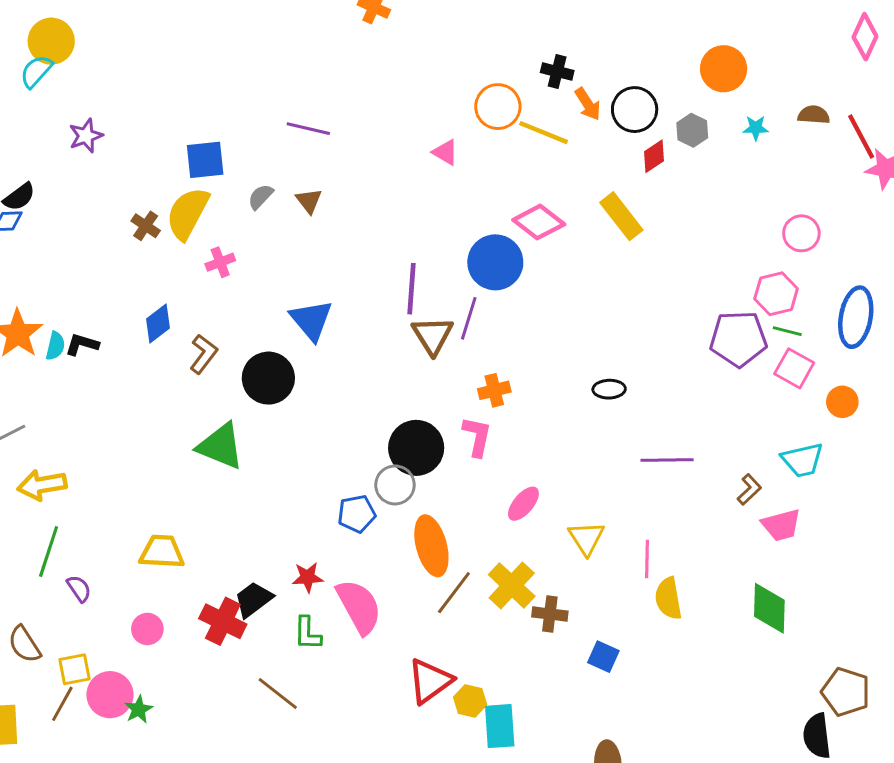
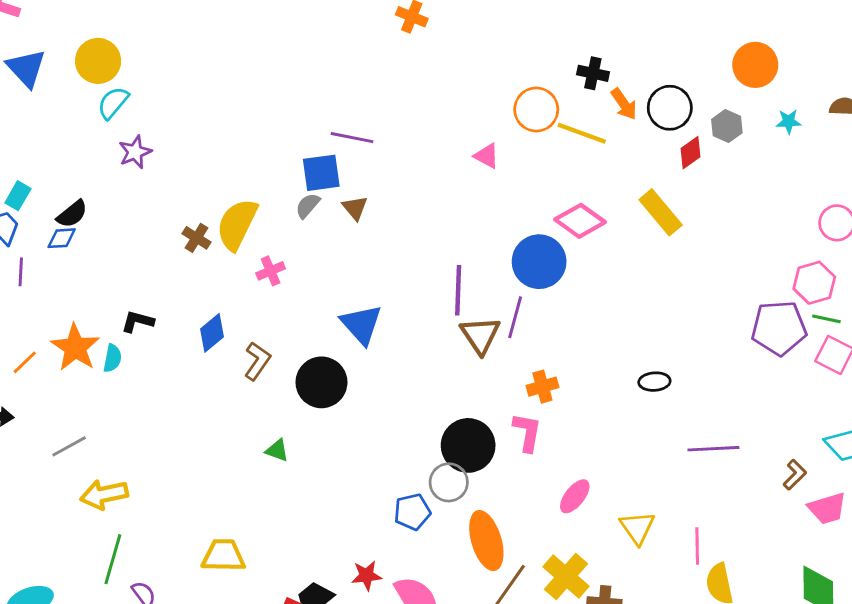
cyan semicircle: (36, 71) -> (113, 103), moved
blue square: (205, 160) -> (321, 173), moved
black L-shape: (82, 344) -> (138, 321), moved
green triangle: (221, 446) -> (277, 450), size x0.5

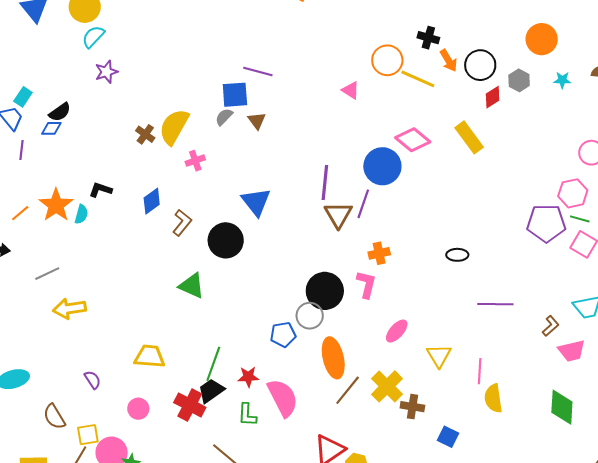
green triangle: (277, 450) -> (192, 286), size x1.6
green line: (113, 559) -> (213, 364), moved

